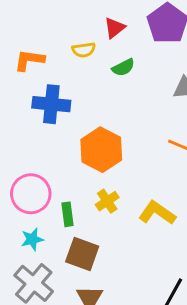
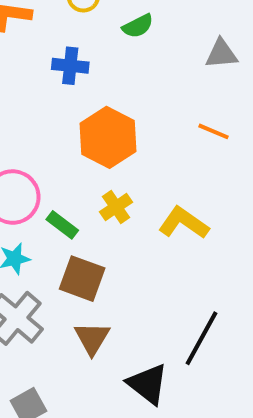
blue cross: (51, 104) -> (70, 66), moved, size x0.7
green rectangle: (67, 214) -> (62, 225), turned -45

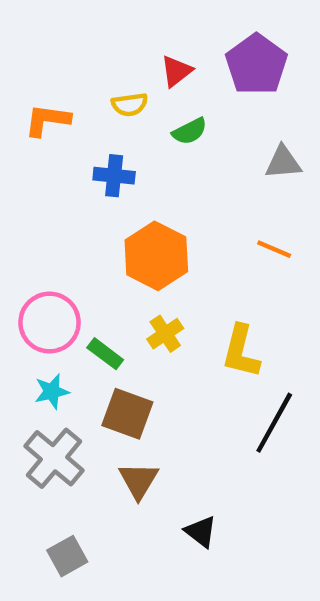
yellow L-shape: (184, 223) -> (241, 351), turned -111
black line: (202, 338) -> (274, 423), moved
black triangle: (148, 384) -> (201, 532), size x0.7

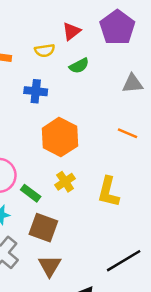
black line: (274, 423) -> (124, 261), moved, turned 30

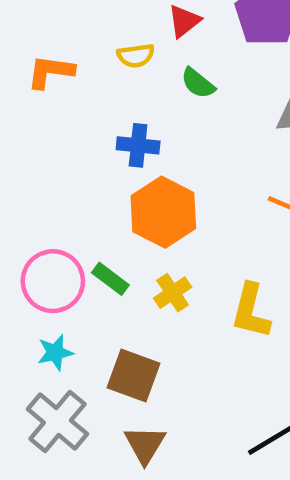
green semicircle: (79, 66) -> (198, 83), turned 66
blue cross: (36, 91) -> (138, 145), moved
green rectangle: (31, 193) -> (110, 279), moved

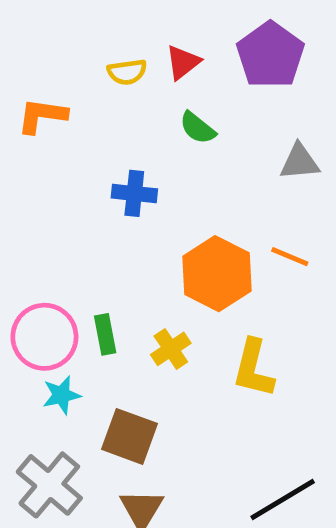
yellow semicircle: (136, 56) -> (127, 72), moved
orange hexagon: (163, 212) -> (217, 274), moved
green rectangle: (110, 279) -> (105, 334), turned 42
cyan star: (55, 352) -> (61, 395), moved

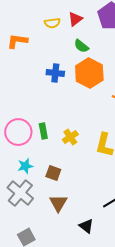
orange hexagon: (217, 274) -> (89, 73), moved
cyan star: (61, 395) -> (25, 166), moved
brown square: (129, 436) -> (53, 173), size x0.7

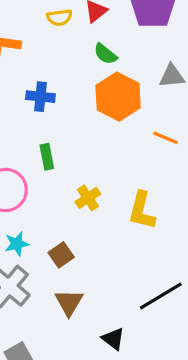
blue cross: (55, 73) -> (40, 97), moved
green rectangle: (43, 131) -> (47, 157), moved
brown square: (53, 173) -> (61, 255), turned 35

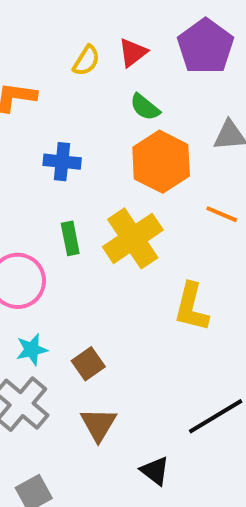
yellow semicircle: (59, 18) -> (86, 61), turned -50
yellow cross: (88, 198) -> (133, 238), moved, size x1.8

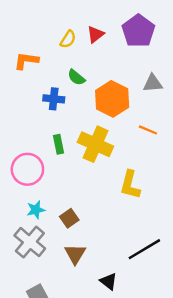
green semicircle: (145, 107) -> (76, 77), moved
yellow cross: (133, 238) -> (95, 144), turned -32

